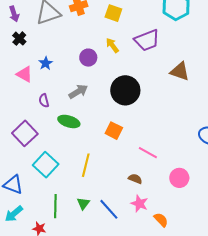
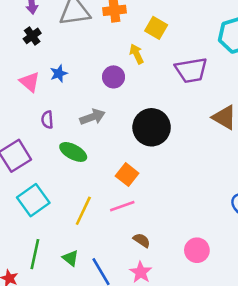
yellow arrow: (112, 45) -> (137, 54), moved
pink line: (148, 153) -> (122, 206), moved, turned -60
green triangle: (83, 204) -> (70, 258), turned -40

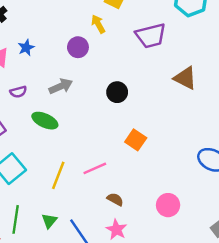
purple semicircle: (47, 120) -> (18, 92), turned -98
black circle: (152, 127) -> (117, 92), size x0.6
orange square: (127, 175) -> (136, 140), moved
green triangle: (70, 258) -> (49, 221), turned 35

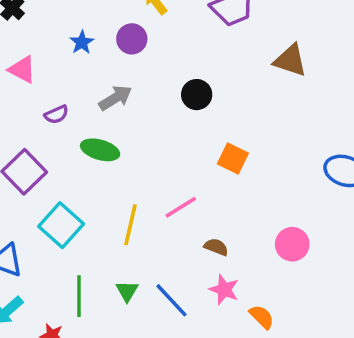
blue star: (26, 48) -> (82, 42), moved

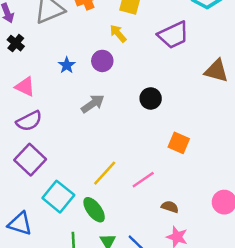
purple semicircle: (56, 115) -> (29, 121), moved, size x1.5
green ellipse: (100, 150) -> (94, 210), moved, turned 40
yellow line: (130, 225) -> (105, 173), moved, turned 32

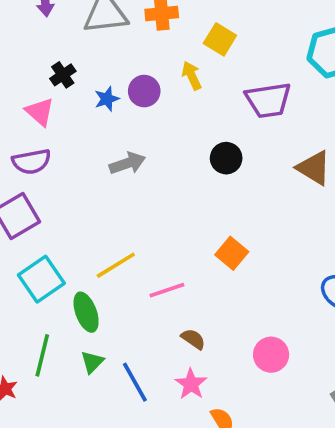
black cross: (16, 43) -> (63, 75), moved
purple circle: (102, 61) -> (144, 91), moved
black circle: (151, 98) -> (226, 158), moved

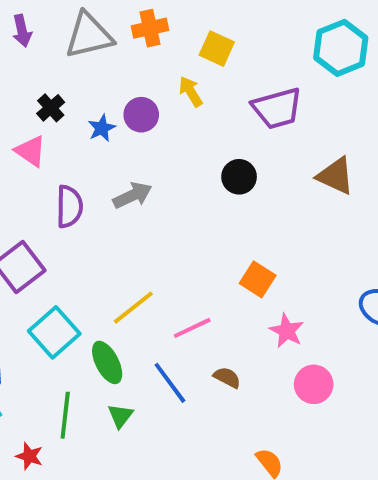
purple semicircle: (31, 162) -> (69, 207), moved, turned -72
blue line: (135, 382) -> (170, 383), moved
pink star: (191, 384) -> (287, 331), moved

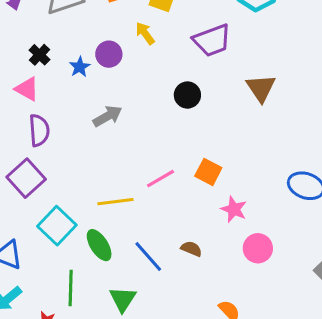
brown triangle: (336, 176) -> (261, 88), turned 36
purple semicircle: (69, 207) -> (39, 130), moved
yellow line: (133, 308) -> (115, 202), turned 36
pink line: (192, 328) -> (161, 179), moved
green triangle: (120, 416) -> (123, 299), moved, size x1.4

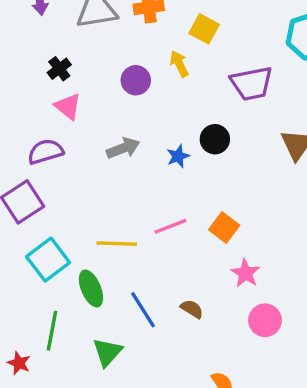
blue star: (80, 67) -> (178, 156), moved
pink triangle: (27, 89) -> (68, 106), moved
purple semicircle: (39, 130) -> (45, 152), turned -112

